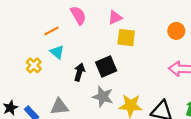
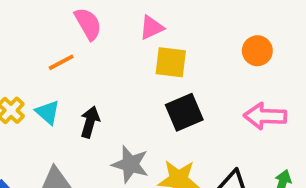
orange line: (52, 31) -> (61, 62), moved
cyan triangle: (57, 52) -> (48, 112), moved
black square: (106, 67) -> (184, 112), moved

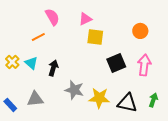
black square: (184, 112) -> (116, 63), moved
pink arrow: (265, 116) -> (144, 65), turned 95

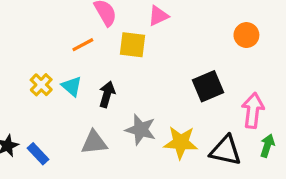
yellow square: (95, 37) -> (133, 45), moved
pink arrow: (144, 65) -> (253, 110), moved
gray triangle: (35, 99) -> (94, 142), moved

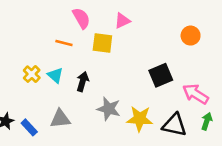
orange line: (83, 45) -> (64, 43), turned 42
pink arrow: (253, 110) -> (196, 94), turned -65
gray triangle: (94, 142) -> (60, 119), moved

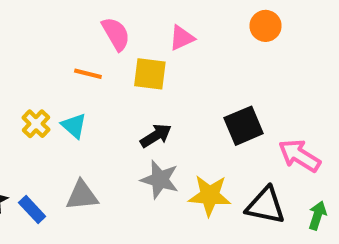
orange circle: (191, 36) -> (266, 26), moved
black arrow: (83, 81) -> (156, 136), moved, turned 42
green arrow: (207, 121) -> (317, 215), moved

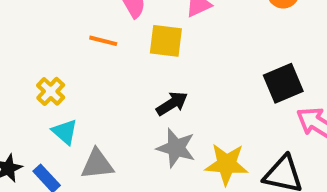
cyan triangle: (74, 126) -> (65, 132), moved
black square: (244, 126) -> (283, 83), moved

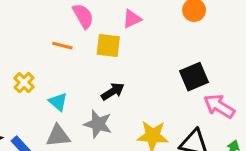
cyan triangle: (65, 132) -> (58, 102), moved
gray star: (176, 148) -> (98, 124), moved

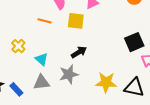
gray star: (98, 124) -> (69, 74), turned -30

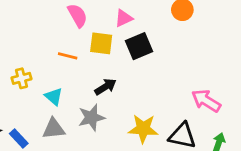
orange line: (45, 21) -> (68, 56), moved
black square: (134, 42) -> (139, 46), moved
yellow cross: (18, 46) -> (22, 78), turned 32

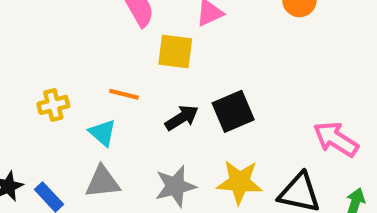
black square: (139, 46) -> (233, 111), moved
orange line: (68, 56) -> (124, 94), moved
gray star: (91, 118) -> (175, 186), moved

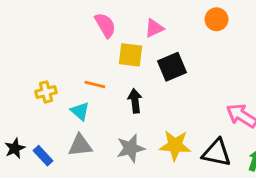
black square: (233, 111) -> (172, 67), moved
black arrow: (182, 118) -> (135, 101), turned -65

